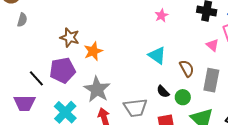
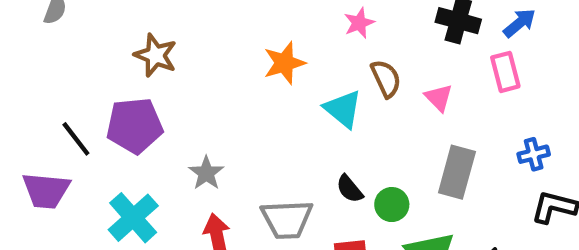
pink triangle: (212, 45) -> (439, 98), moved
orange star: (93, 51) -> (284, 63), moved
brown semicircle: (187, 68) -> (386, 79), moved
gray star: (97, 89) -> (206, 173), size x0.6

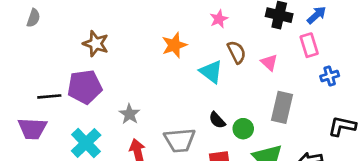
black line: (76, 139) -> (49, 96), turned -55
blue cross: (534, 154) -> (330, 76), moved

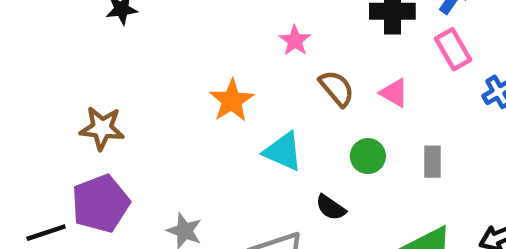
cyan triangle: (211, 72) -> (283, 151), moved
gray rectangle: (282, 107) -> (432, 162), size x0.6
green circle: (243, 129) -> (368, 156), moved

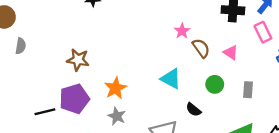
pink star: (295, 40) -> (182, 31), moved
orange star: (232, 101) -> (116, 88), moved

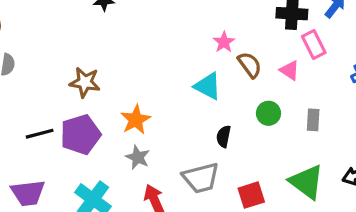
pink rectangle: (263, 32) -> (314, 45), moved
cyan triangle: (171, 79) -> (208, 86), moved
black semicircle: (193, 110) -> (224, 136), moved, turned 63
black line: (45, 112) -> (40, 134), moved

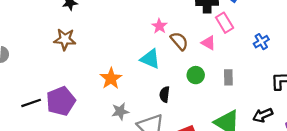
brown star: (85, 82) -> (65, 39), moved
orange star: (136, 120) -> (111, 78), moved
gray star: (138, 157) -> (120, 111), moved, turned -30

